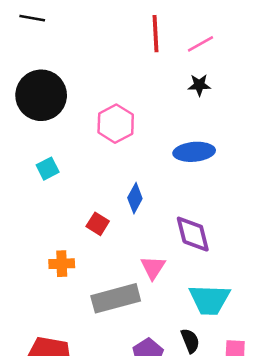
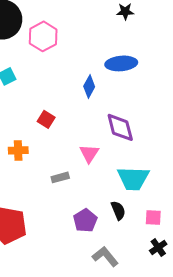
pink hexagon: (116, 124) -> (43, 36), moved
blue diamond: (135, 198) -> (89, 86), moved
gray rectangle: (116, 298) -> (60, 177), size x0.5

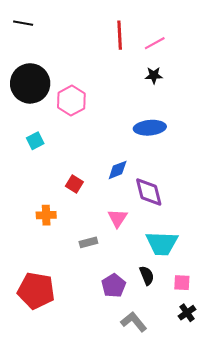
blue diamond: (89, 86) -> (118, 170), moved, turned 40

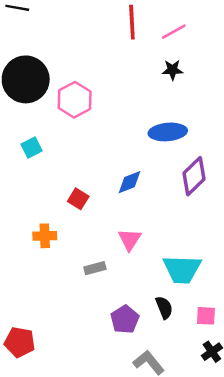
purple diamond: (149, 192) -> (194, 176), moved, turned 60
red pentagon: (36, 291) -> (20, 342), moved, size x0.7

